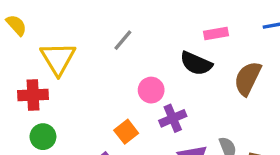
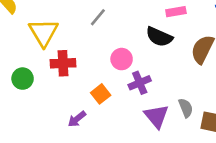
red cross: (33, 95) -> (63, 63), moved
green circle: (43, 137) -> (23, 79), moved

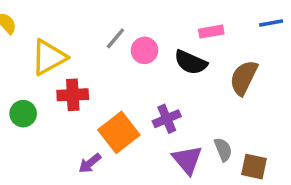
yellow triangle: (43, 33) -> (49, 57), turned 32
pink circle: (122, 59) -> (145, 50), moved
orange square: (101, 94) -> (119, 132), size x1.6

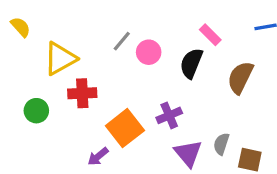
pink rectangle: (211, 32) -> (210, 35), turned 55
black semicircle: (191, 62) -> (191, 63), turned 88
gray semicircle: (223, 150) -> (221, 144), turned -140

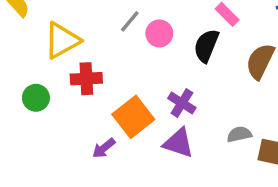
purple cross: (169, 115) -> (182, 103), turned -35
gray semicircle: (221, 144) -> (239, 134), turned 60
purple triangle: (188, 153) -> (178, 143), moved, turned -32

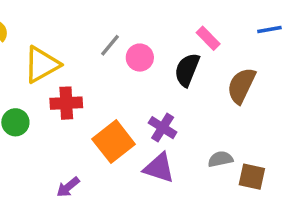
purple arrow: (104, 148) -> (68, 187), moved

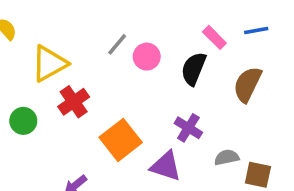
blue line: (269, 29) -> (256, 30), moved
red cross: (66, 103) -> (74, 102), turned -32
purple cross: (163, 128) -> (188, 128), moved

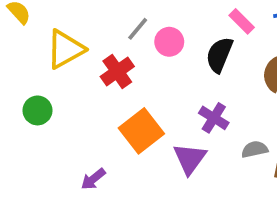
red cross: (74, 102) -> (117, 71), moved
purple triangle: (166, 166) -> (190, 159), turned 48

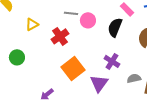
gray line: (138, 29) -> (71, 13), turned 56
yellow triangle: (65, 49) -> (32, 24), size x0.6

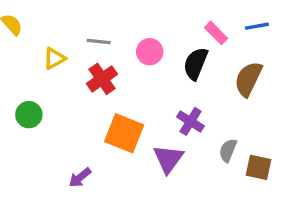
gray line: (71, 13) -> (99, 41), moved
orange square: (73, 68) -> (124, 133), turned -30
gray semicircle: (134, 78) -> (228, 150), turned -56

